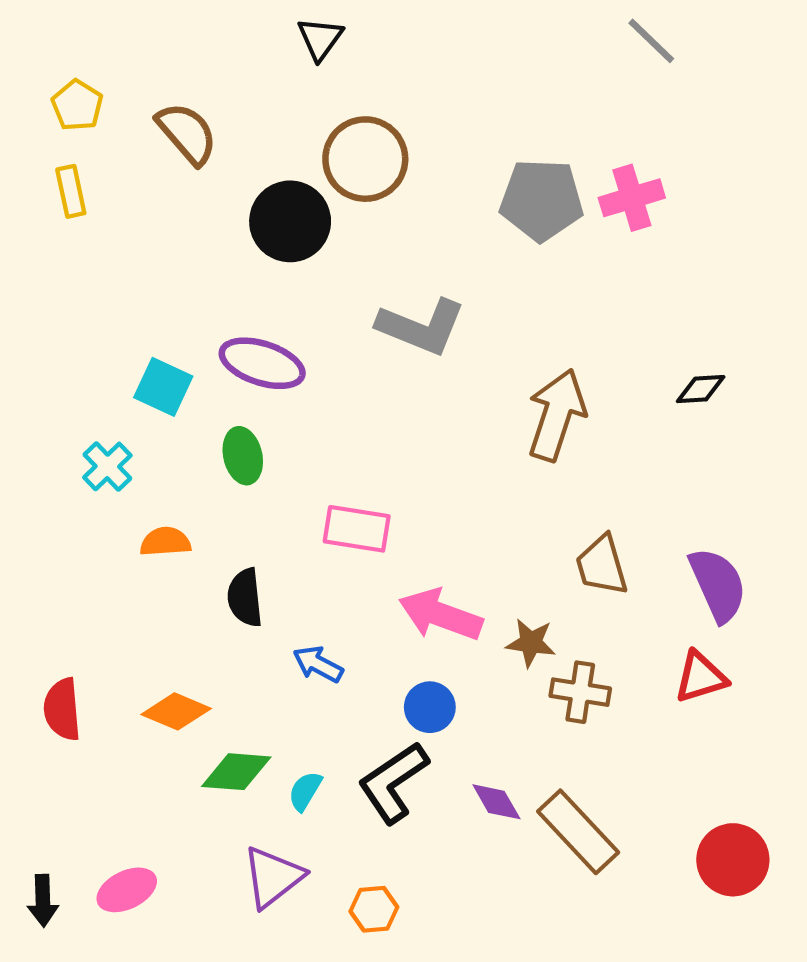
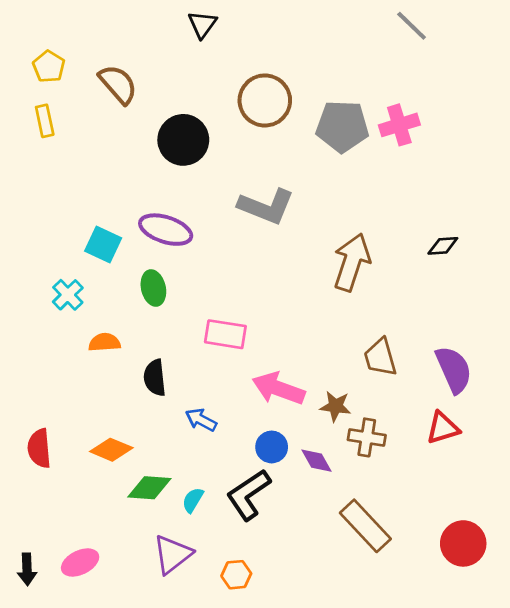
brown circle: (365, 159) -> (265, 100), moved
purple diamond: (496, 802) -> (316, 461), moved

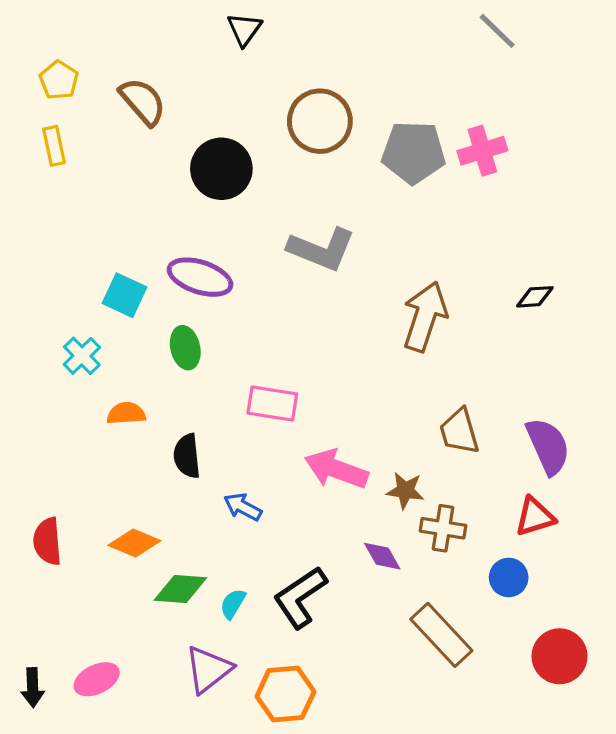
blue circle: (272, 447) -> (509, 577), moved
orange hexagon: (236, 575) -> (285, 694), size x1.6

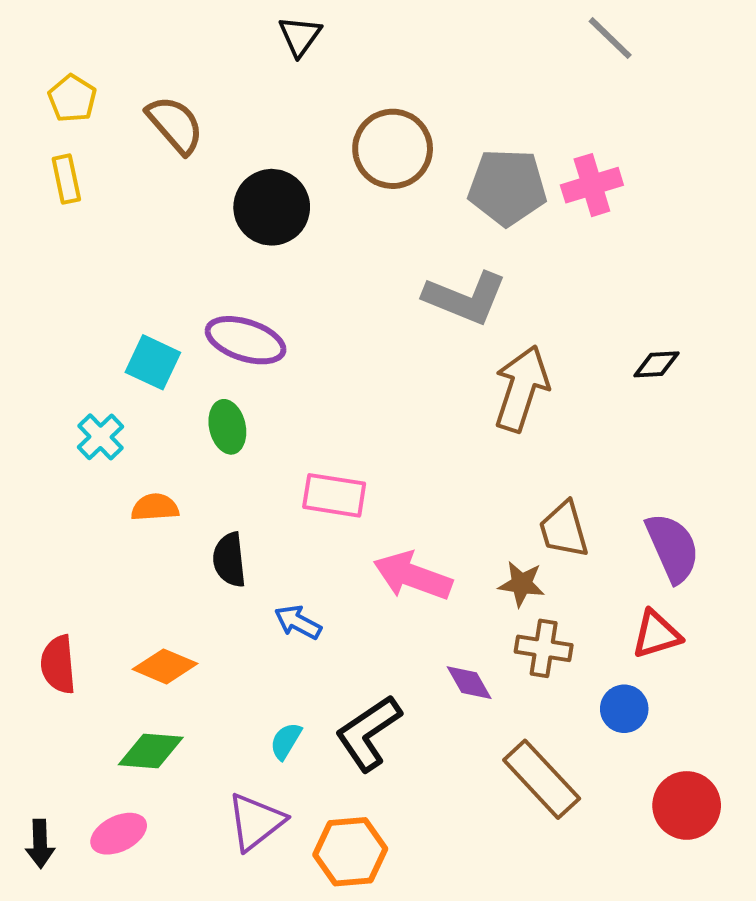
gray L-shape: (322, 249) -> (465, 298), moved
brown star: (405, 490) -> (521, 584), moved
green diamond: (180, 589) -> (151, 751), moved

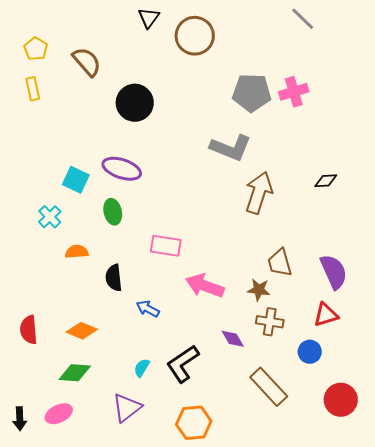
brown circle: (393, 149) -> (195, 36), moved
orange hexagon: (350, 852) -> (194, 423), moved

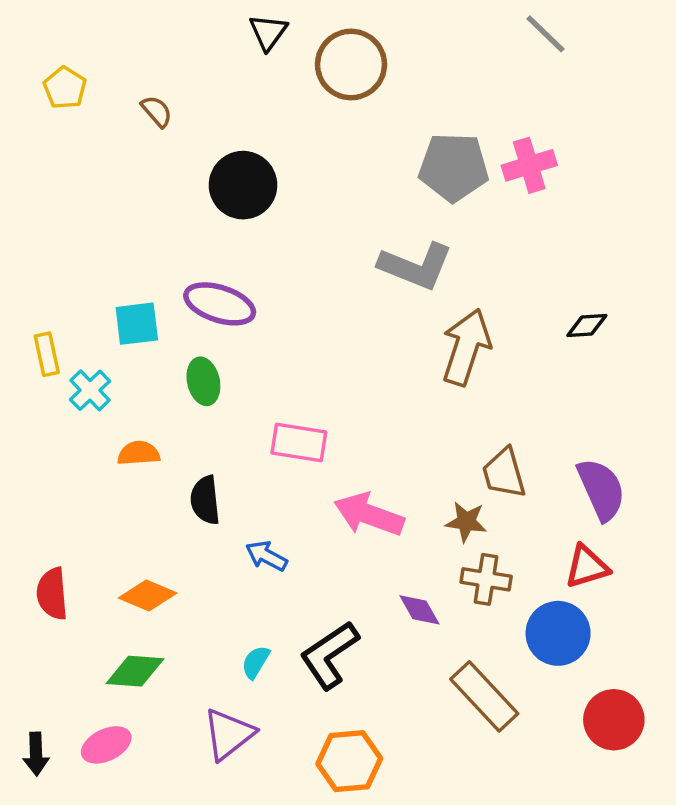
brown semicircle: (87, 62) -> (157, 111), size x0.6
yellow rectangle: (33, 89) -> (47, 354), moved
cyan square: (76, 180) -> (137, 324), turned -32
blue circle: (310, 352) -> (558, 633), size x1.5

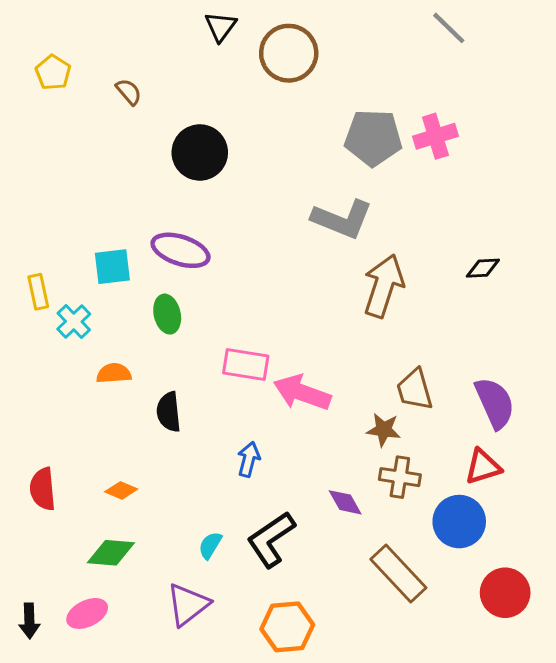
pink arrow: (369, 515) -> (302, 393), moved
blue arrow: (266, 556) -> (249, 459), moved, turned 76
orange diamond: (148, 596) -> (121, 490), size x0.7

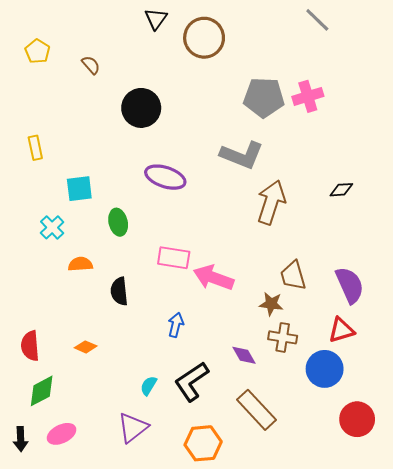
purple ellipse: (181, 250) -> (165, 177), moved
yellow rectangle: (38, 292) -> (35, 148), moved
green diamond: (111, 553) -> (42, 391), moved, turned -32
brown rectangle: (398, 573) -> (256, 410), moved

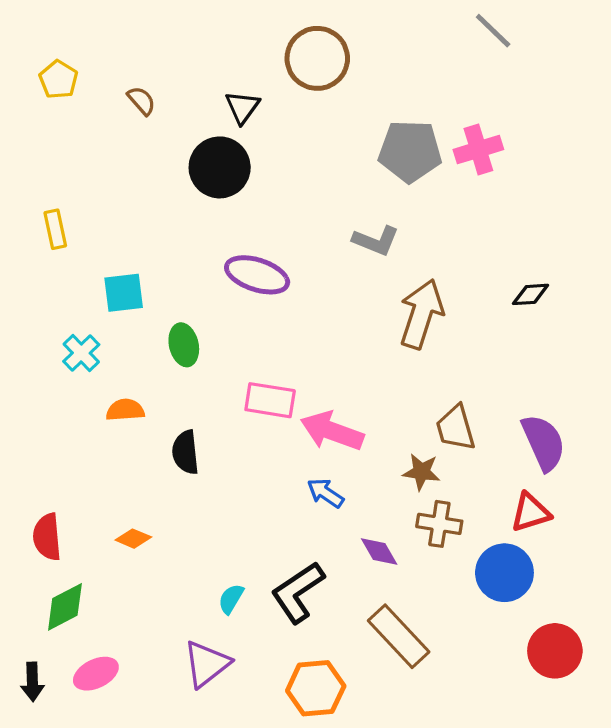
black triangle: (156, 19) -> (242, 107), moved
gray L-shape: (242, 155) -> (376, 241), size x0.7
blue arrow: (176, 325) -> (325, 493), moved, turned -70

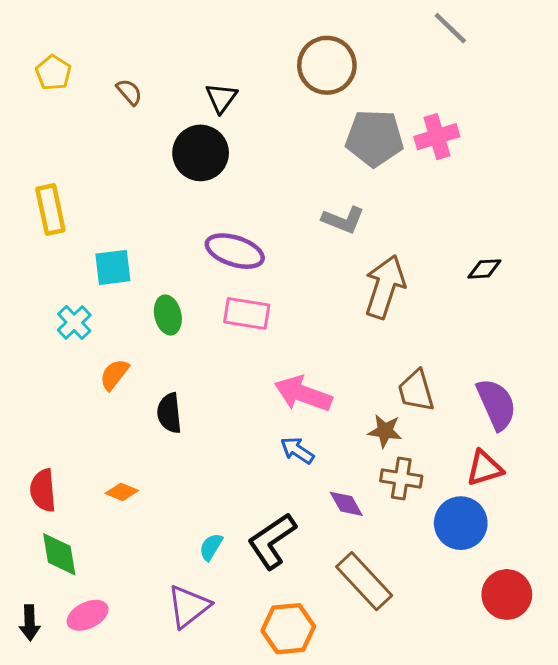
brown circle: (317, 58) -> (327, 65), moved
yellow rectangle: (55, 229) -> (50, 209), size x1.4
pink rectangle: (270, 400) -> (247, 314), moved
orange semicircle: (125, 410) -> (114, 374), turned -48
green diamond: (65, 607) -> (59, 554), turned -72

